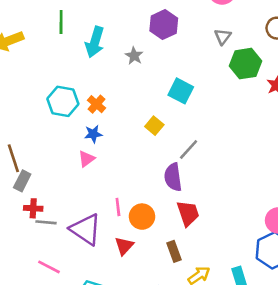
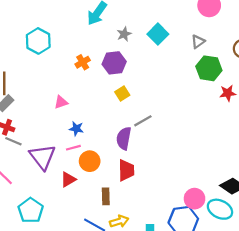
purple hexagon: (164, 25) -> (114, 63), moved
cyan square: (181, 91) -> (158, 34), moved
cyan hexagon: (63, 101) -> (38, 41), moved
blue star: (93, 134) -> (76, 129), moved
pink line: (118, 207) -> (73, 148), turned 64

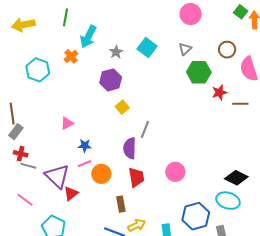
orange cross: (83, 62) -> (71, 56), moved
gray line: (143, 121) -> (145, 129), turned -30
red triangle: (68, 179) -> (71, 193), moved
pink circle: (195, 199) -> (175, 172), moved

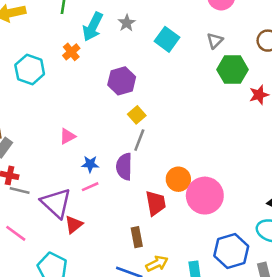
gray star: (116, 52) -> (127, 23), moved
gray line: (145, 129) -> (139, 140), moved
purple semicircle: (130, 148) -> (124, 167), moved
pink circle: (175, 172) -> (205, 196), size x1.5
orange circle: (101, 174) -> (178, 179), moved

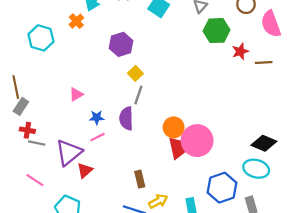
purple triangle: (56, 203) -> (69, 153), turned 40
red trapezoid: (156, 203) -> (178, 148), moved

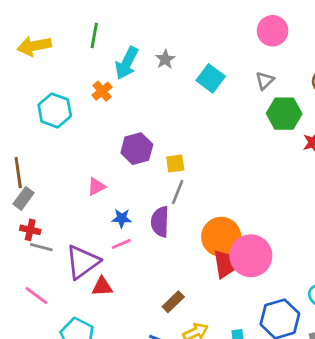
purple hexagon: (121, 44) -> (137, 149), moved
yellow square: (135, 73) -> (175, 163), turned 32
orange circle: (174, 127) -> (221, 237), size x1.4
red triangle: (85, 170) -> (102, 286), turned 35
brown rectangle: (140, 179) -> (173, 302), turned 56

